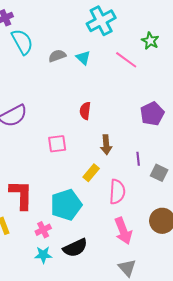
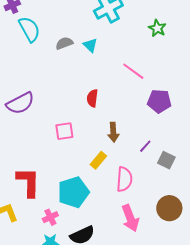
pink line: (126, 60) -> (133, 71), moved
purple pentagon: (152, 114) -> (159, 101), turned 30
purple line: (138, 159) -> (145, 146), turned 48

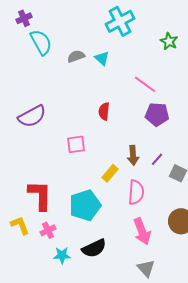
purple pentagon: (159, 101) -> (157, 114), moved
brown arrow: (113, 132) -> (133, 155), moved
pink cross: (50, 217) -> (48, 230), moved

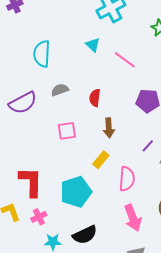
cyan semicircle: (41, 42) -> (42, 54), moved, turned -148
gray semicircle: (76, 56) -> (60, 90), moved
pink line: (145, 84) -> (125, 60), moved
brown arrow: (133, 155) -> (109, 128), moved

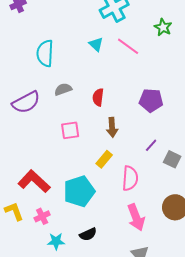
pink line: (125, 60) -> (128, 46), moved
red L-shape: (31, 182) -> (34, 181), turned -48
black semicircle: (85, 235) -> (88, 234), size x0.7

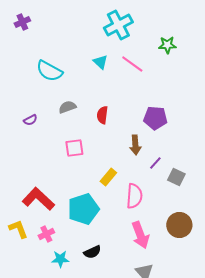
green star: (163, 27) -> (167, 45), turned -30
cyan semicircle: (45, 53) -> (49, 71), turned -64
purple semicircle: (26, 102) -> (30, 120), size x0.5
brown arrow: (112, 127) -> (135, 145), moved

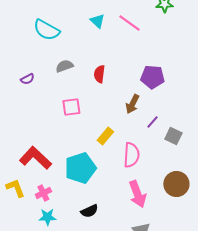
brown arrow: (135, 145) -> (132, 104), turned 30
cyan star: (60, 259) -> (47, 217), moved

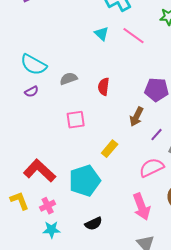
cyan semicircle: (46, 30) -> (34, 65), moved
pink semicircle: (131, 155) -> (152, 168), moved, turned -120

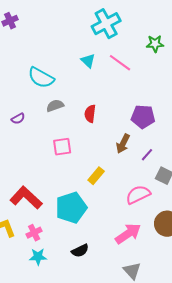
cyan semicircle: (34, 65) -> (41, 78), moved
purple line: (157, 135) -> (147, 155), moved
pink arrow: (142, 207) -> (128, 234), turned -104

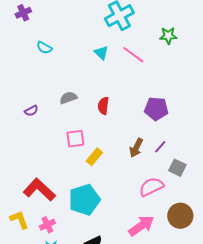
cyan semicircle: (41, 78) -> (44, 48), moved, size x0.6
brown arrow: (123, 144) -> (136, 148), moved
yellow rectangle: (96, 176) -> (94, 157), moved

